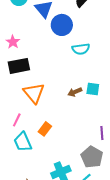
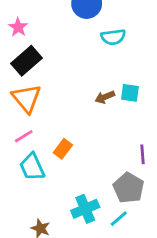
black rectangle: (19, 66) -> (27, 61), turned -30
orange triangle: (34, 93) -> (27, 98), moved
pink line: (17, 120) -> (24, 136), turned 32

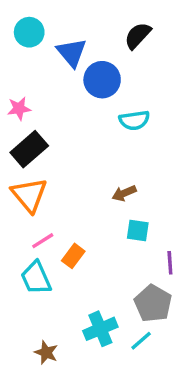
pink star: (18, 27) -> (19, 108), turned 30
cyan square: (130, 93) -> (138, 231), moved
pink line: (24, 136) -> (43, 241), moved

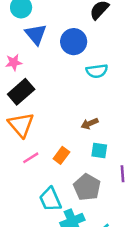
blue triangle: (72, 53) -> (36, 34), moved
orange rectangle: (73, 256) -> (61, 155), moved
cyan trapezoid: (36, 278) -> (50, 199), moved
gray pentagon: (153, 303) -> (87, 187), moved

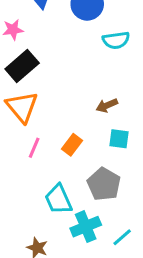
pink line: (31, 158) -> (34, 148), turned -35

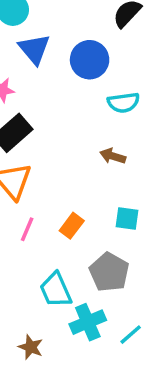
brown arrow: (107, 105) -> (113, 156), moved, turned 40

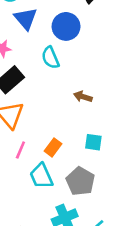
cyan semicircle: (123, 103) -> (50, 58), moved, turned 75
cyan trapezoid: (56, 290) -> (41, 176), moved

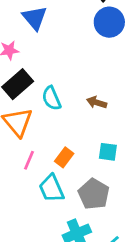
blue circle: (66, 26) -> (109, 22), moved
cyan semicircle: (50, 58) -> (51, 98), moved

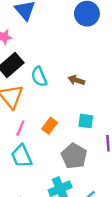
cyan trapezoid: (51, 188) -> (22, 156), moved

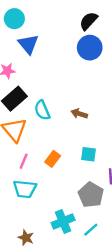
cyan trapezoid: (22, 156) -> (25, 189), turned -60
gray pentagon: (74, 156) -> (91, 195), moved

